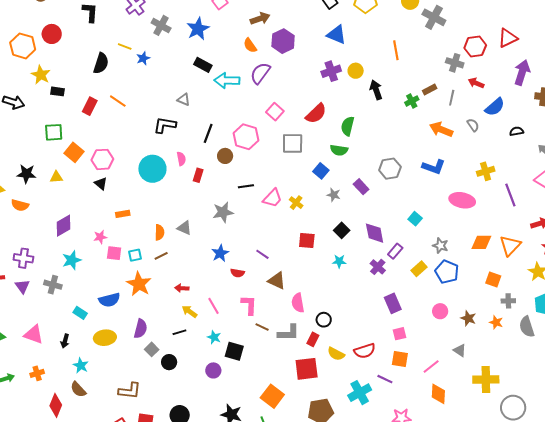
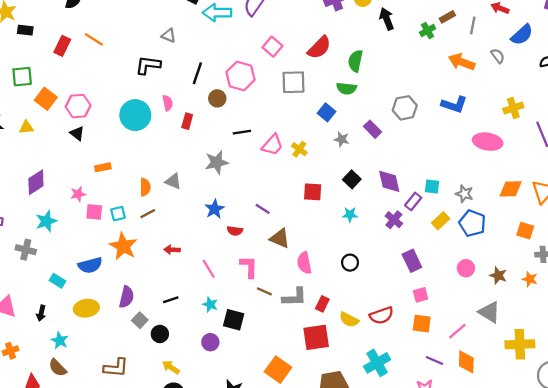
cyan square: (415, 219) -> (432, 186), moved, turned -32
yellow arrow: (190, 311) -> (171, 367), moved
black circle: (324, 320) -> (350, 263), moved
gray triangle: (460, 350) -> (489, 312), size x1.5
purple line: (385, 379) -> (435, 361), moved

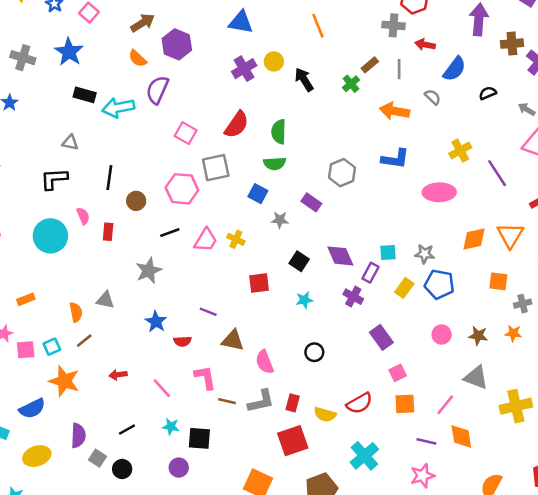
pink hexagon: (240, 76) -> (182, 189), moved

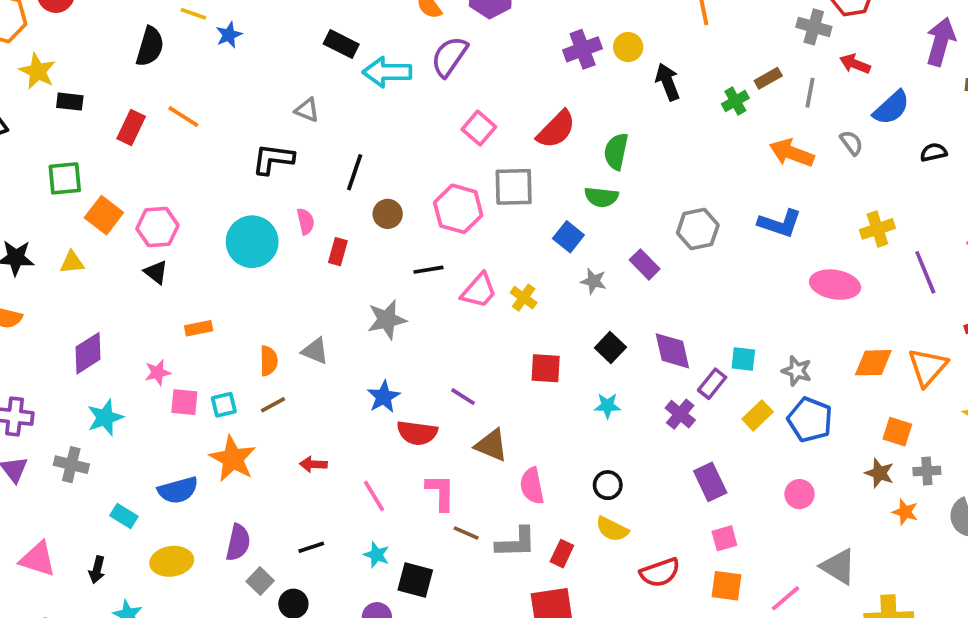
brown star: (478, 336) -> (879, 473), moved
red semicircle: (182, 341) -> (417, 433), size x1.5
yellow semicircle: (325, 414) -> (612, 529), moved

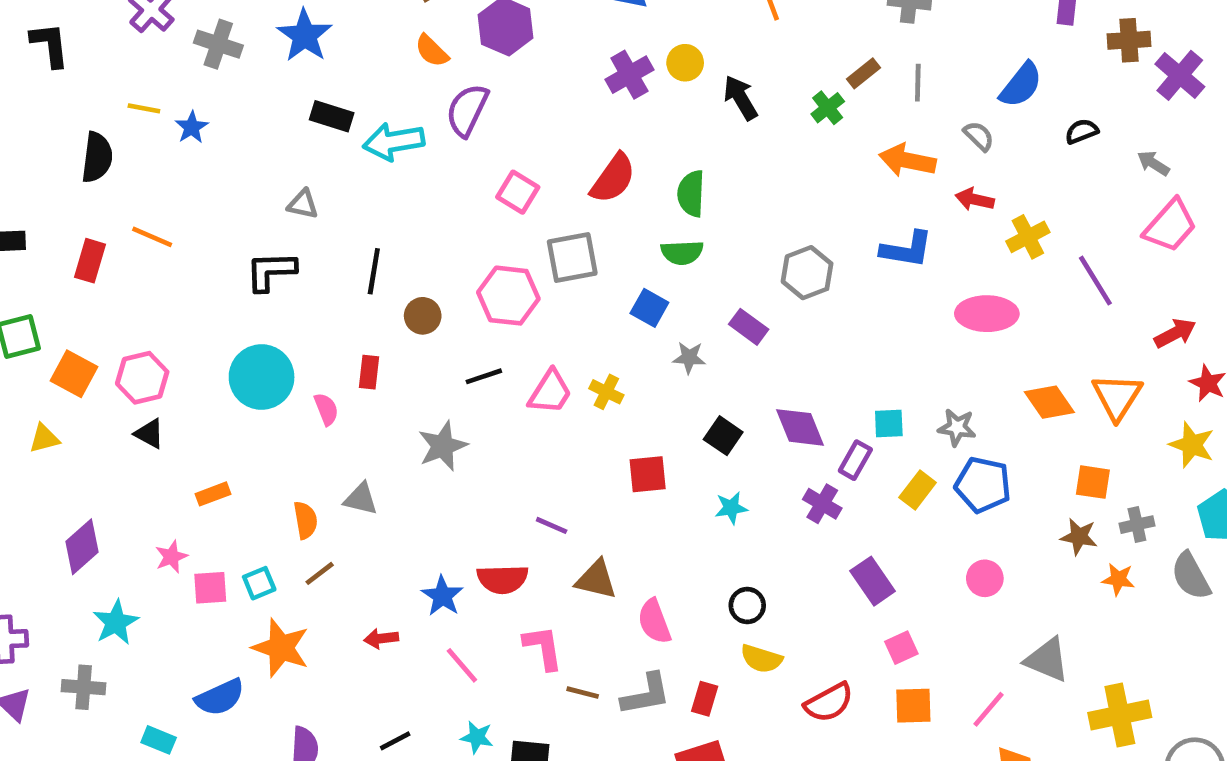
red arrow: (855, 64) -> (975, 199), moved
pink semicircle: (306, 221) -> (326, 409), moved
orange diamond: (873, 363) -> (1049, 402), turned 66
blue star: (384, 397) -> (442, 596), moved

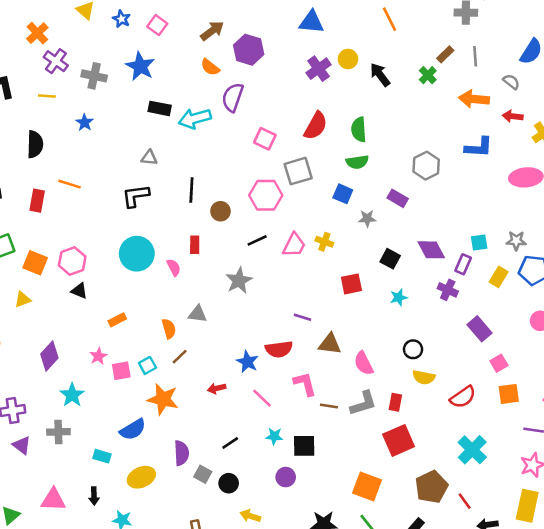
yellow line: (144, 108) -> (47, 96), moved

